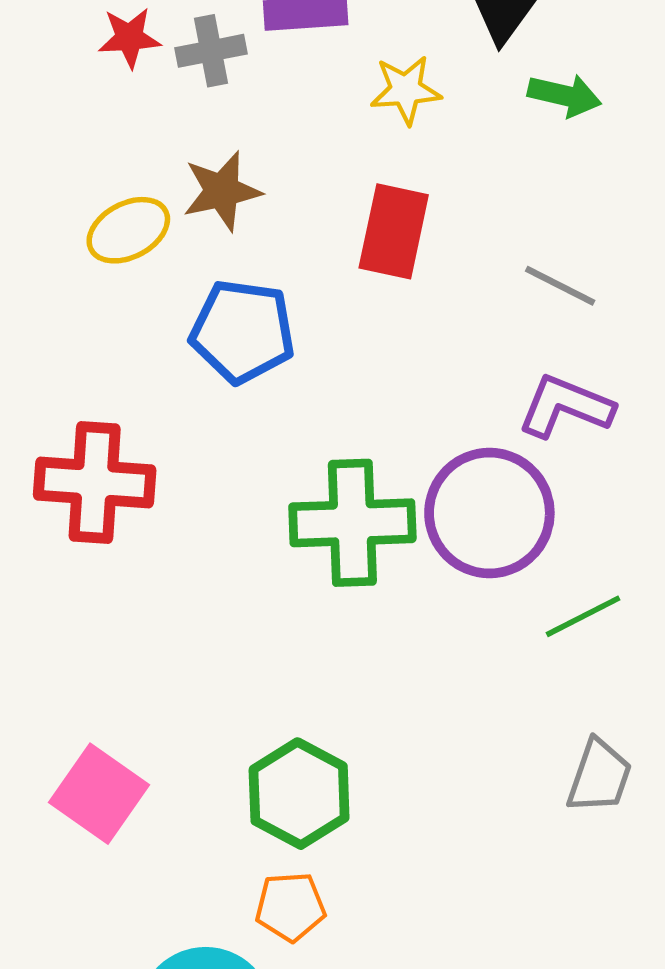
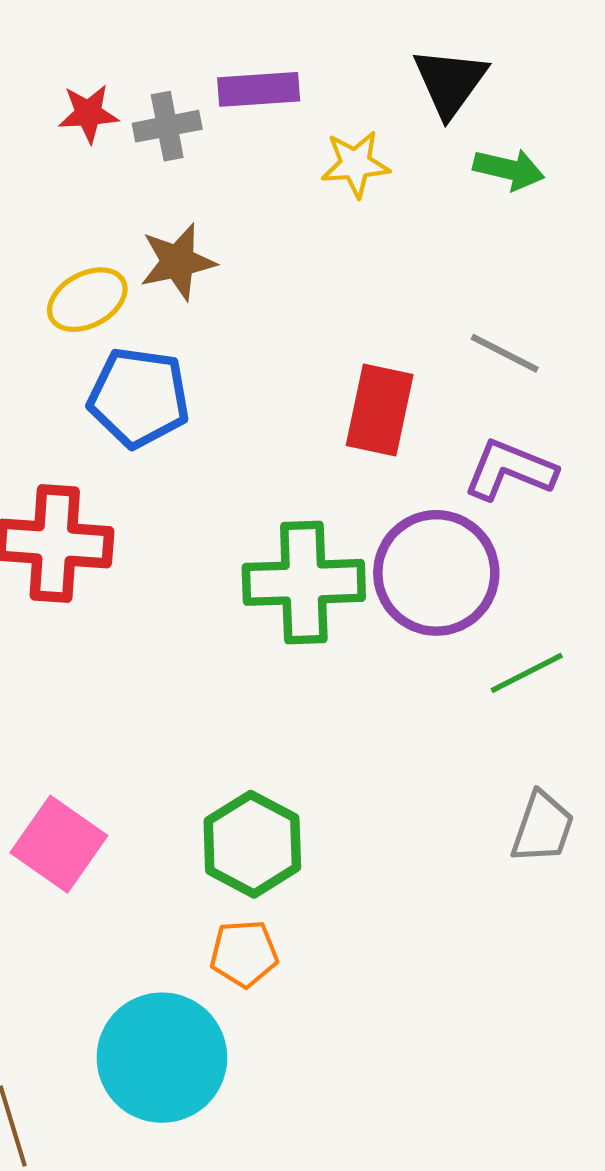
red rectangle: (394, 231) -> (380, 410), moved
blue pentagon: (243, 331) -> (139, 397), moved

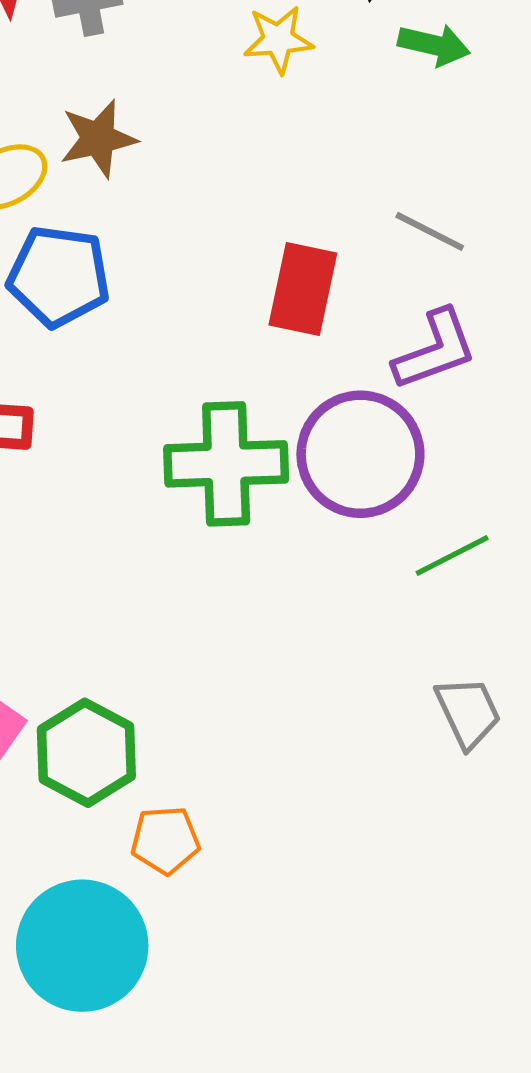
purple L-shape: (510, 470) -> (435, 350), turned 138
gray trapezoid: (543, 827) -> (468, 712), turned -44
green hexagon: (252, 844) -> (86, 753), moved

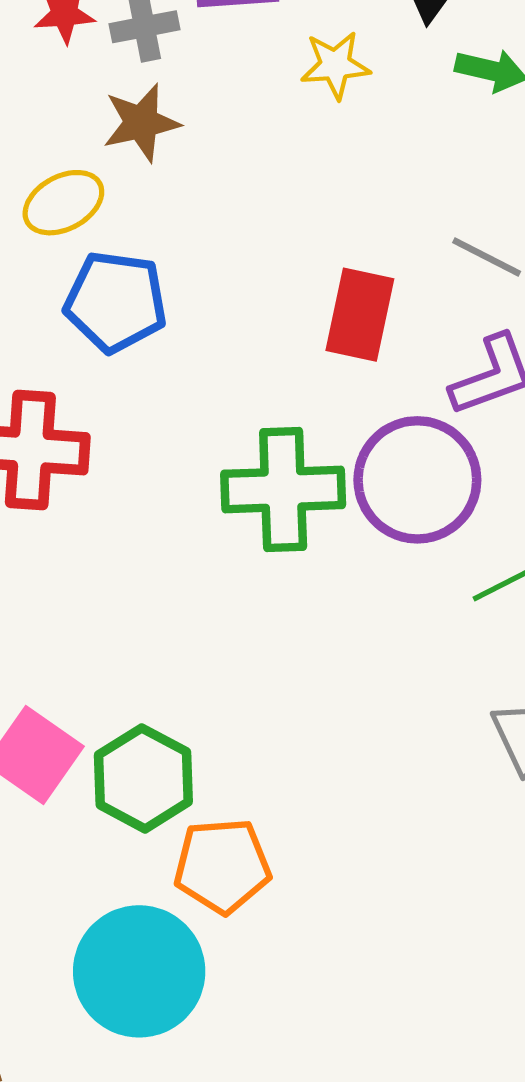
brown star: (98, 139) -> (141, 123), moved
orange pentagon: (165, 840) -> (222, 866), size x1.4

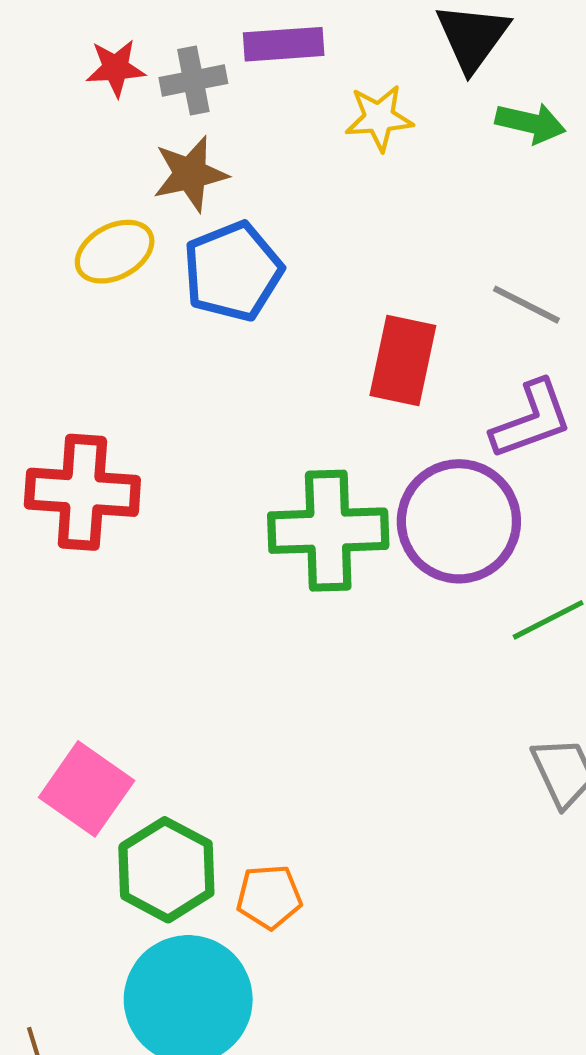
blue pentagon: (116, 302) -> (233, 271), moved, turned -30
green hexagon: (143, 778) -> (166, 870), moved
orange pentagon: (222, 866) -> (269, 897), size x0.7

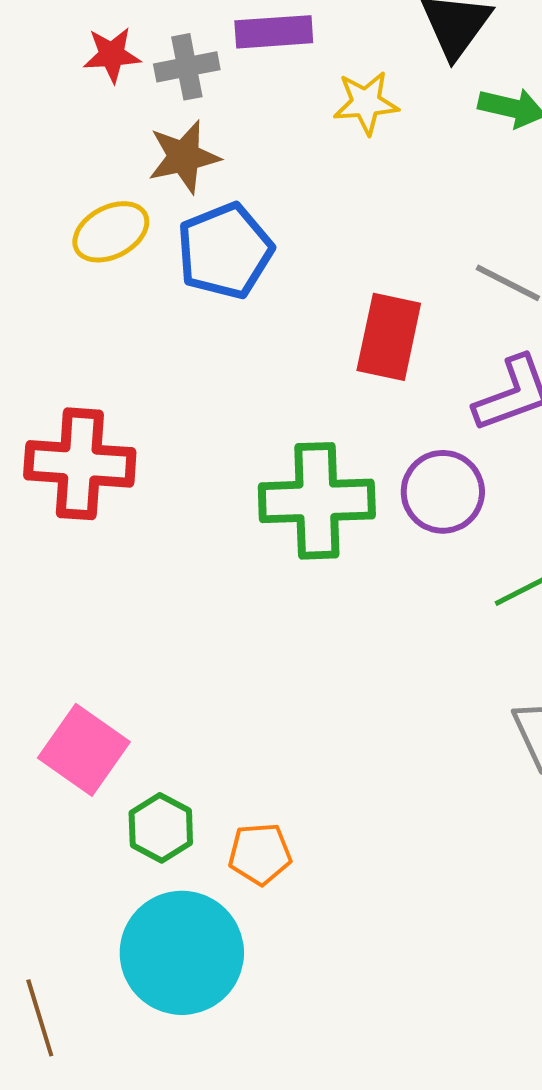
purple circle: (459, 521) -> (443, 492), size x0.7
green hexagon: (166, 870) -> (161, 828), size x0.7

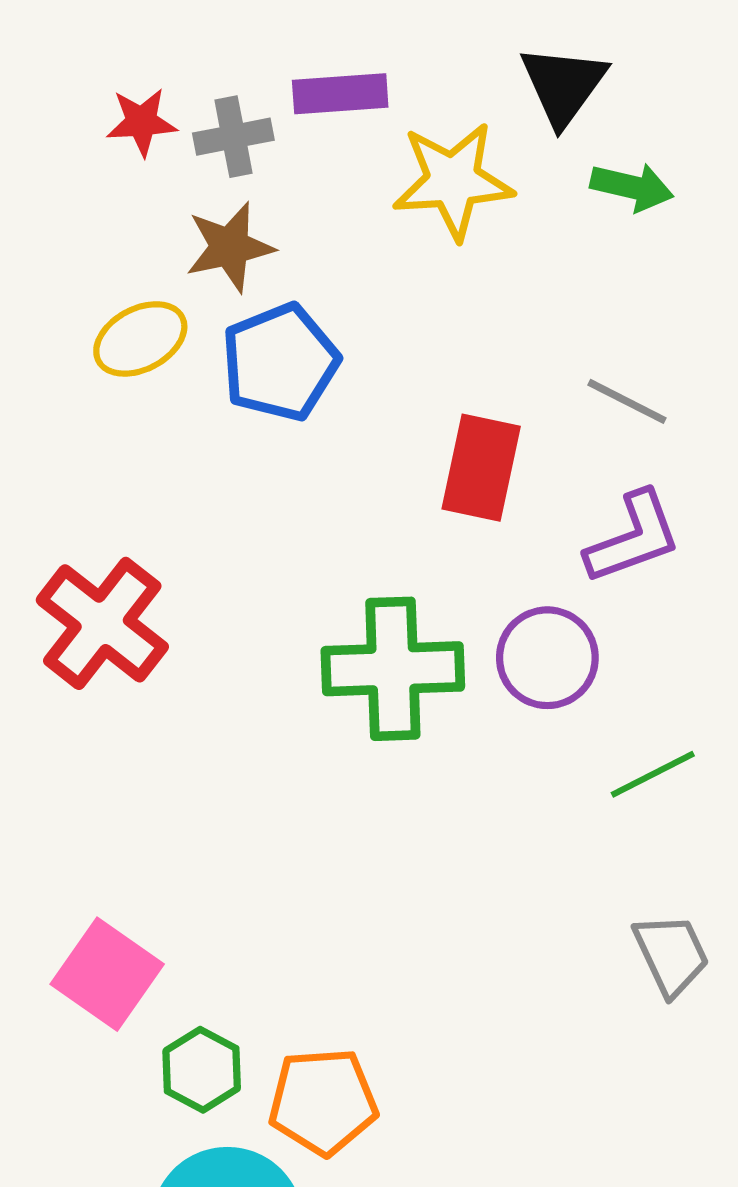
yellow star: (366, 103) -> (453, 181), size x1.5
red cross: (80, 464) -> (102, 623), turned 34
orange pentagon: (260, 854) -> (323, 1102), size x1.4

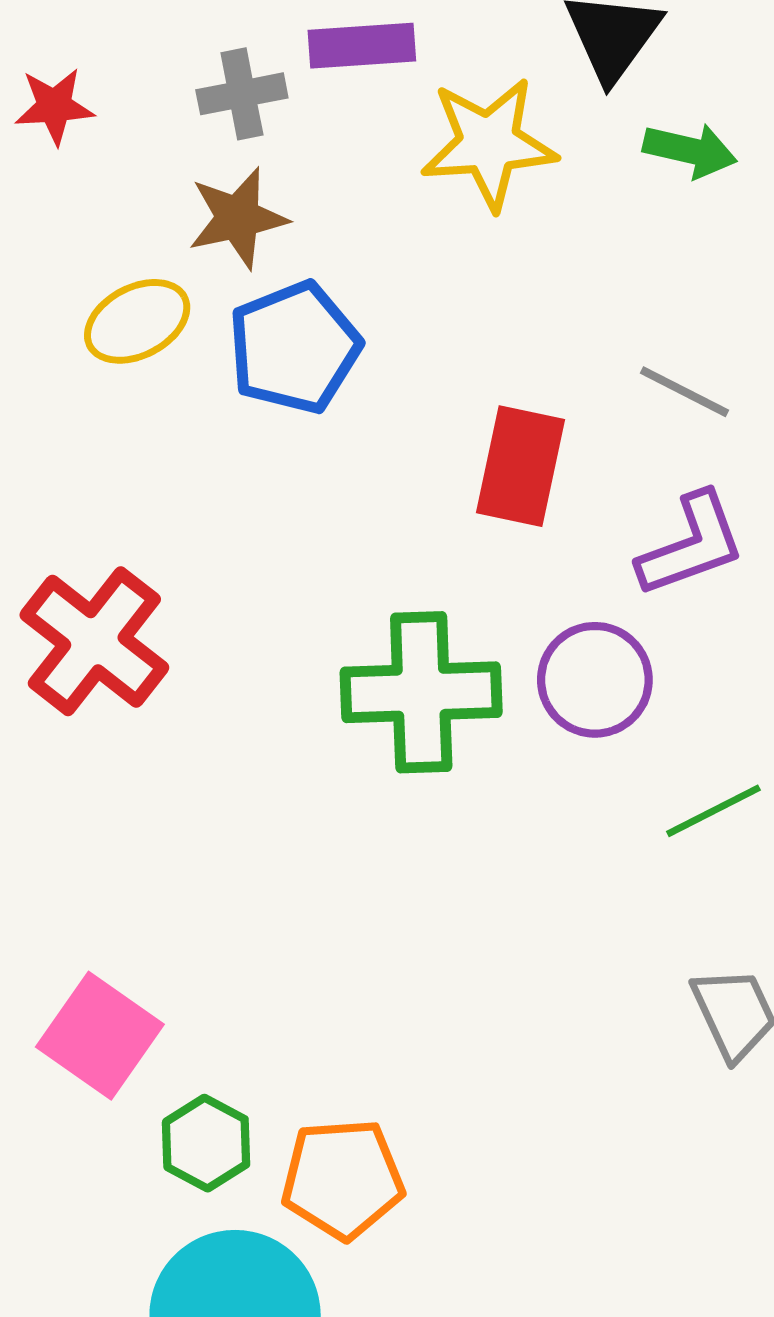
red star: (142, 122) -> (54, 106), moved

